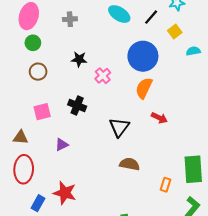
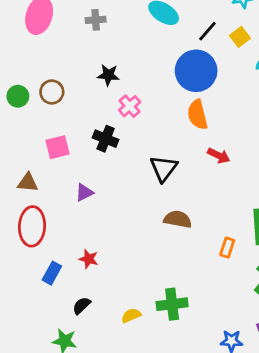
black line: (151, 17) -> (207, 31), moved
green circle: (33, 43) -> (18, 96), moved
pink cross: (103, 76) -> (130, 106), moved
orange semicircle: (144, 88) -> (198, 115), turned -40
red star: (65, 193) -> (89, 259), size x0.6

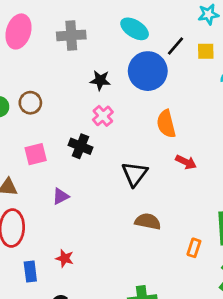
gray cross: (96, 20) -> (71, 35), size x1.5
yellow square: (240, 37) -> (206, 51), turned 36
blue circle: (196, 71) -> (148, 71), moved
black star: (108, 75) -> (100, 80), moved
blue rectangle: (52, 273) -> (30, 272), turned -36

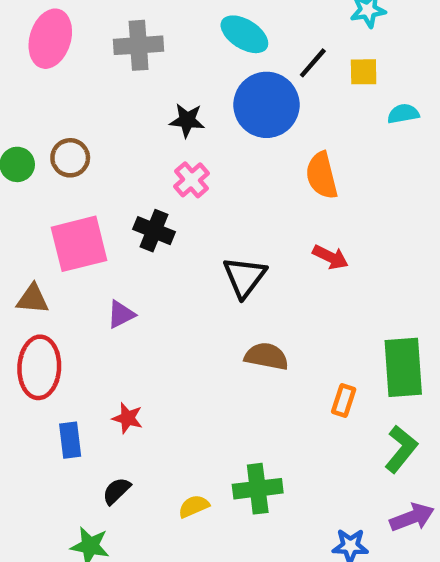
orange semicircle: (166, 124) -> (322, 175), moved
pink square: (36, 154) -> (79, 244), size x1.5

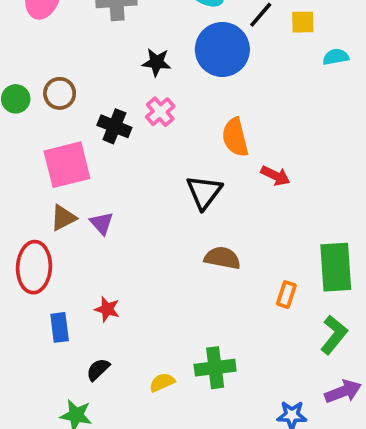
orange semicircle: (322, 175) -> (235, 137), moved
black cross: (154, 231) -> (114, 126), moved
brown triangle: (33, 299) -> (63, 218), moved, turned -32
purple triangle: (121, 314) -> (102, 223), turned -45

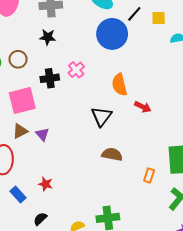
black star: (157, 62) -> (48, 37), moved
black cross: (114, 126) -> (50, 78), turned -30
blue rectangle: (60, 327) -> (18, 195), turned -35

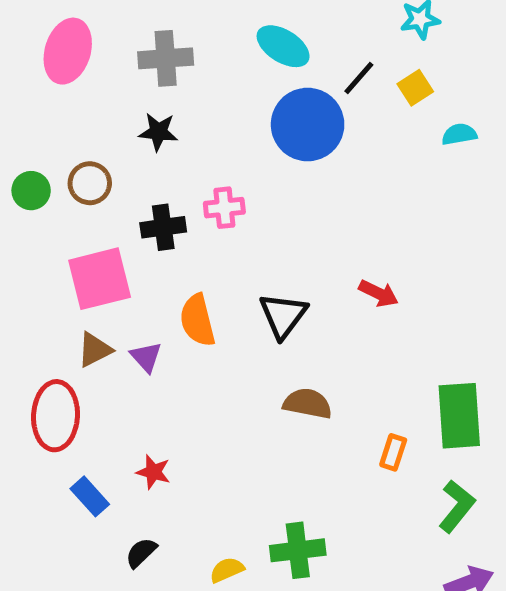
yellow square: (159, 18) -> (415, 88), turned -32
pink cross: (76, 70) -> (224, 208), turned 35
orange semicircle: (119, 85) -> (197, 320), moved

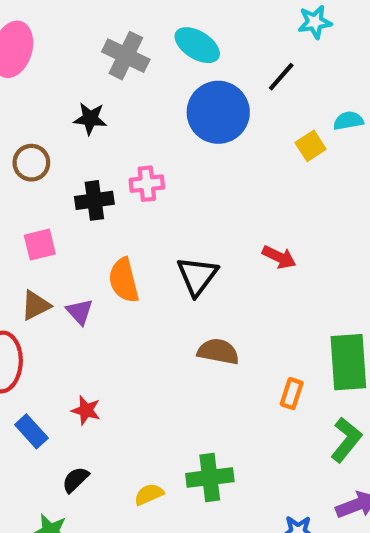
gray cross: (166, 58) -> (126, 56), moved, turned 30
black line: (359, 78) -> (281, 77), moved
yellow square: (415, 88) -> (311, 146), moved
pink square: (100, 279) -> (40, 245), size x0.6

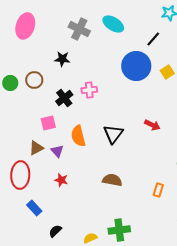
blue circle: (218, 112) -> (136, 66), moved
black cross: (94, 200) -> (64, 98), turned -30
pink square: (40, 245) -> (48, 123), moved
brown semicircle: (218, 352) -> (112, 180), moved
red star: (86, 410) -> (61, 180), moved

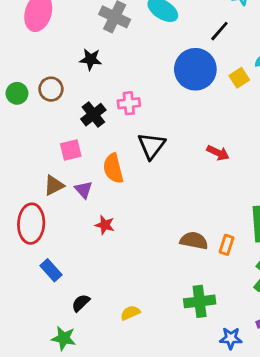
black triangle: (113, 134) -> (151, 146), moved
red star: (61, 180) -> (105, 225), moved
brown semicircle: (112, 180) -> (194, 241), moved
green cross: (119, 230) -> (200, 301), moved

